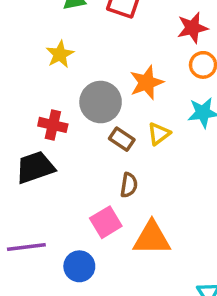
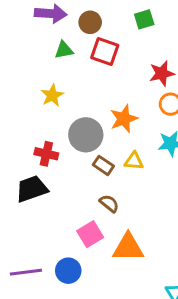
yellow triangle: (159, 134) -> (134, 161), turned 42
brown semicircle: (129, 185) -> (109, 203), turned -60
purple line: (26, 247) -> (26, 272), moved

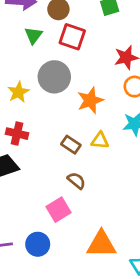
green triangle: (64, 50) -> (34, 35), turned -42
yellow star: (52, 95) -> (18, 92), moved
gray circle: (86, 135) -> (54, 77), moved
orange triangle: (128, 247) -> (101, 244), moved

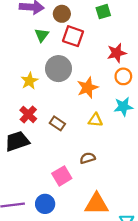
red cross: (17, 134) -> (28, 114), turned 30
brown rectangle: (71, 145) -> (57, 123), moved
brown semicircle: (76, 181) -> (88, 158), moved, turned -56

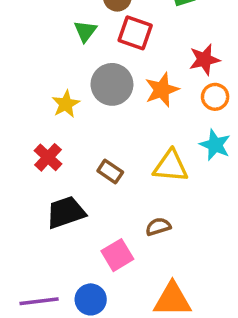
orange star: (88, 88) -> (162, 90), moved
cyan star: (123, 107) -> (215, 145), turned 30
red cross: (28, 114) -> (48, 157), moved
yellow triangle: (95, 120) -> (171, 166), size x1.5
black trapezoid: (17, 141) -> (66, 212), moved

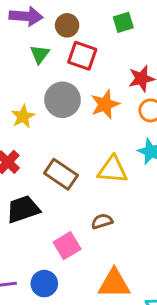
brown rectangle: (110, 171) -> (61, 174), size x1.5

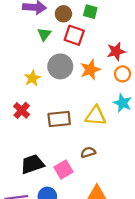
green square: (123, 22) -> (90, 12), moved, turned 32
brown rectangle: (61, 174) -> (59, 119), turned -40
black trapezoid: (23, 209) -> (32, 164), moved

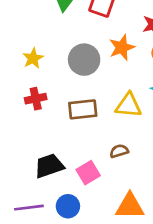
gray circle: (60, 66) -> (84, 60), moved
yellow star: (32, 78) -> (33, 58), moved
red cross: (22, 110) -> (36, 99), turned 35

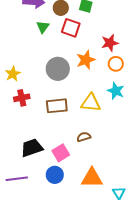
yellow star: (33, 58) -> (13, 74), moved
blue circle: (68, 206) -> (55, 175), moved

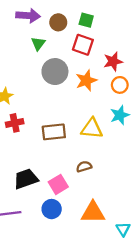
red square: (71, 28) -> (83, 45), moved
gray circle: (58, 69) -> (55, 72), moved
cyan star: (116, 91) -> (120, 115), turned 30

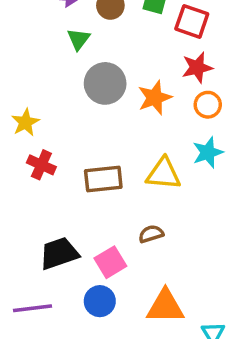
red square: (83, 45) -> (192, 21), moved
red cross: (15, 123) -> (41, 165), turned 36

